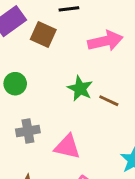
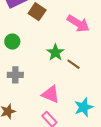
pink arrow: (105, 41) -> (78, 23), turned 35
pink triangle: (67, 147) -> (51, 94), moved

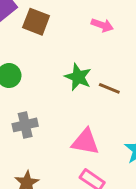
pink arrow: (78, 23) -> (102, 25), size x0.6

